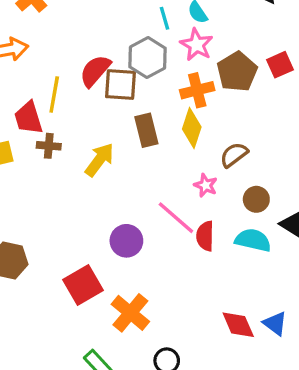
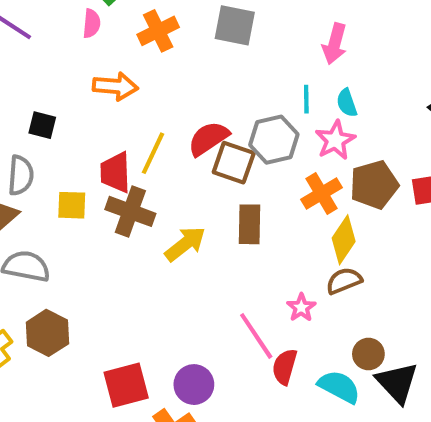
orange cross: (197, 90) -> (322, 194), turned -32
yellow diamond: (192, 128) -> (344, 240), moved
brown cross: (49, 146) -> (130, 211), size x1.6
brown circle: (256, 199) -> (368, 354), moved
purple circle: (126, 241) -> (194, 385), moved

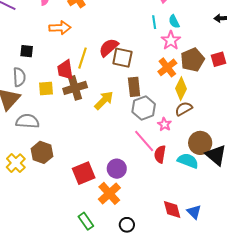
gray hexagon: (274, 140) -> (144, 108), moved
brown cross: (130, 211) -> (75, 88), turned -30
brown circle: (368, 354) -> (200, 143), size x1.5

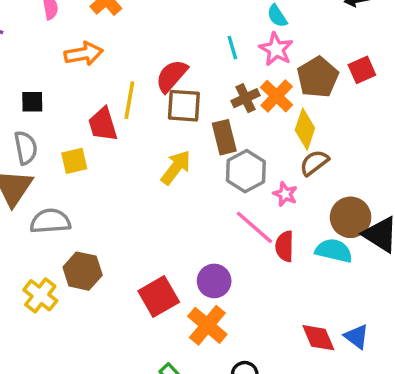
cyan line: (154, 22) -> (232, 48), moved
brown square: (122, 58) -> (184, 106), moved
brown cross: (75, 88) -> (246, 98), moved, size x0.7

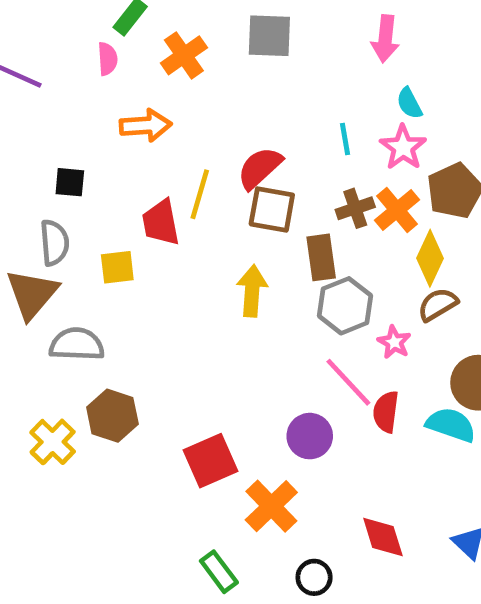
yellow arrow: (176, 167) -> (252, 291), turned -39
purple circle: (214, 281) -> (310, 436), moved
red diamond: (318, 338) -> (383, 537), moved

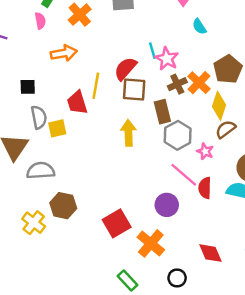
cyan line: (345, 139) -> (152, 51), moved
pink star: (403, 147) -> (167, 59), moved
gray semicircle: (54, 243) -> (39, 117), moved

